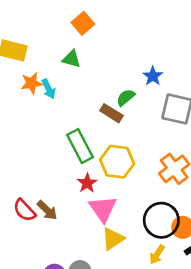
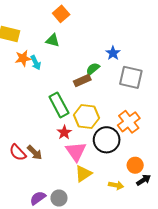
brown rectangle: (111, 113) -> (82, 81), turned -56
black circle: (161, 220) -> (107, 140), moved
yellow arrow: (157, 254) -> (116, 185), turned -112

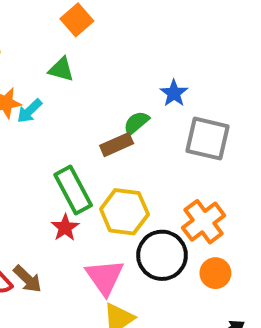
cyan arrow: (36, 63) -> (30, 111), turned 72
red star: (64, 132) -> (65, 228), moved
orange circle: (135, 165) -> (215, 273), moved

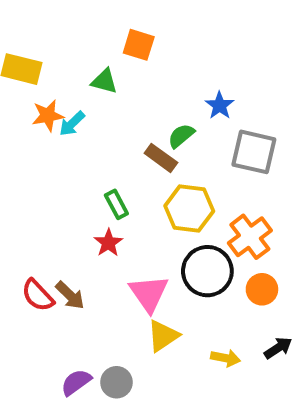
orange square: (77, 20) -> (139, 45), moved, turned -32
brown rectangle: (117, 145) -> (161, 158), turned 60
green rectangle: (73, 190) -> (116, 204), size x0.6
yellow hexagon: (124, 212) -> (189, 208), moved

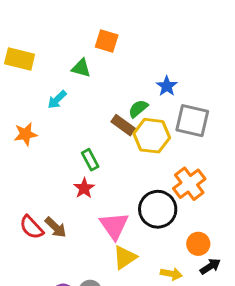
orange star: (48, 116) -> (26, 134), moved
yellow hexagon: (189, 208) -> (152, 136), moved
orange circle: (262, 289) -> (198, 244), moved

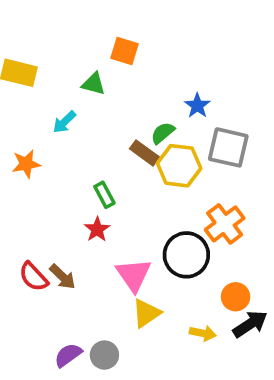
black arrow: (210, 266) -> (250, 324), size x1.4

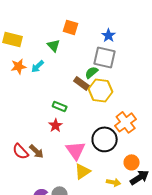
green triangle: (94, 84) -> (54, 45), turned 32
blue star: (197, 106) -> (109, 35), moved
gray square: (228, 147) -> (105, 57), moved
orange star: (26, 164) -> (19, 66), moved
green rectangle: (104, 195) -> (60, 106), turned -40

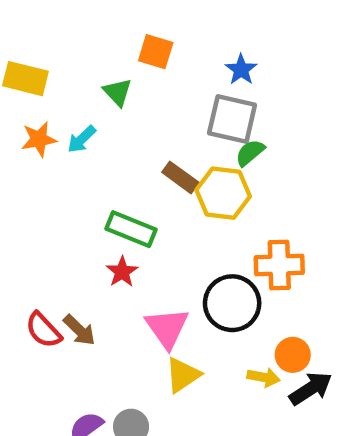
green semicircle: (92, 72) -> (250, 153), moved
green rectangle: (60, 106) -> (131, 229), size x1.5
orange cross: (126, 122) -> (279, 265), turned 35
yellow arrow: (114, 182) -> (264, 377), moved

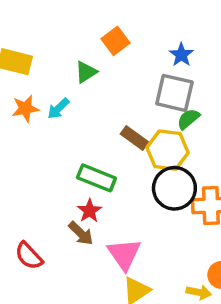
orange square: (156, 52) -> (115, 41), turned 36
green triangle: (118, 92) -> (86, 72), turned 40
black circle: (232, 303) -> (174, 188), moved
brown arrow: (79, 330) -> (81, 233), moved

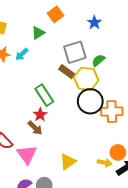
gray square: (174, 93) -> (75, 52), moved, turned -30
green rectangle: (96, 178) -> (44, 95), turned 35
pink triangle: (124, 254) -> (27, 154), moved

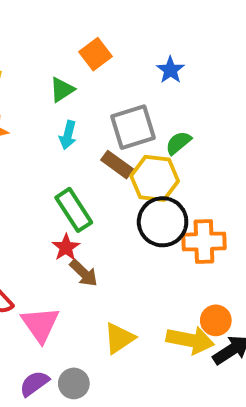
cyan arrow: (22, 54) -> (68, 135), moved, turned -32
brown arrow: (35, 128) -> (84, 273), moved
yellow arrow: (105, 163) -> (190, 340), size x1.6

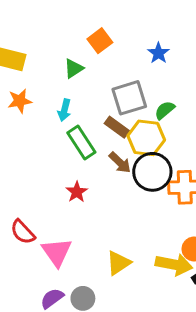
cyan arrow: (68, 135) -> (64, 110), moved
green rectangle: (74, 210) -> (81, 143), moved
brown arrow: (84, 273) -> (120, 163), moved

